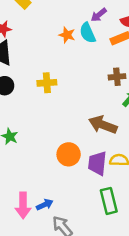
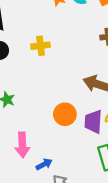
pink arrow: (23, 205) -> (22, 145), moved

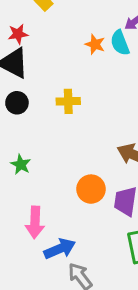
blue arrow: (44, 164) -> (60, 249), size x1.5

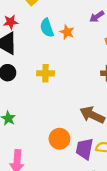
cyan semicircle: (120, 43) -> (47, 28), moved

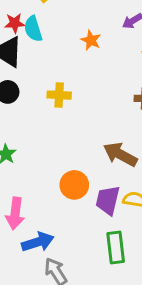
cyan semicircle: (47, 28) -> (33, 29), moved

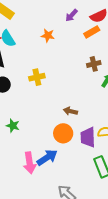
brown arrow: (120, 154) -> (70, 111), moved, size x0.6
blue arrow: (38, 242) -> (47, 158), moved

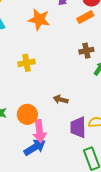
orange star: (48, 36) -> (39, 20), size x1.5
orange circle: (63, 133) -> (27, 114), moved
pink arrow: (30, 163) -> (40, 131), moved

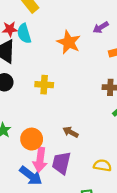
purple trapezoid: (78, 127) -> (61, 163), moved
blue arrow: (35, 147) -> (31, 176), turned 55

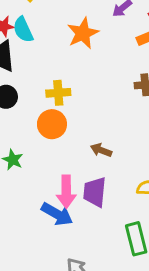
orange star: (69, 42) -> (83, 33), turned 30
orange circle: (32, 139) -> (52, 124), moved

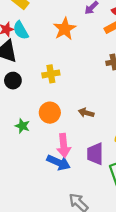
orange circle: (52, 124) -> (50, 113), moved
purple trapezoid: (95, 192) -> (95, 154), moved

